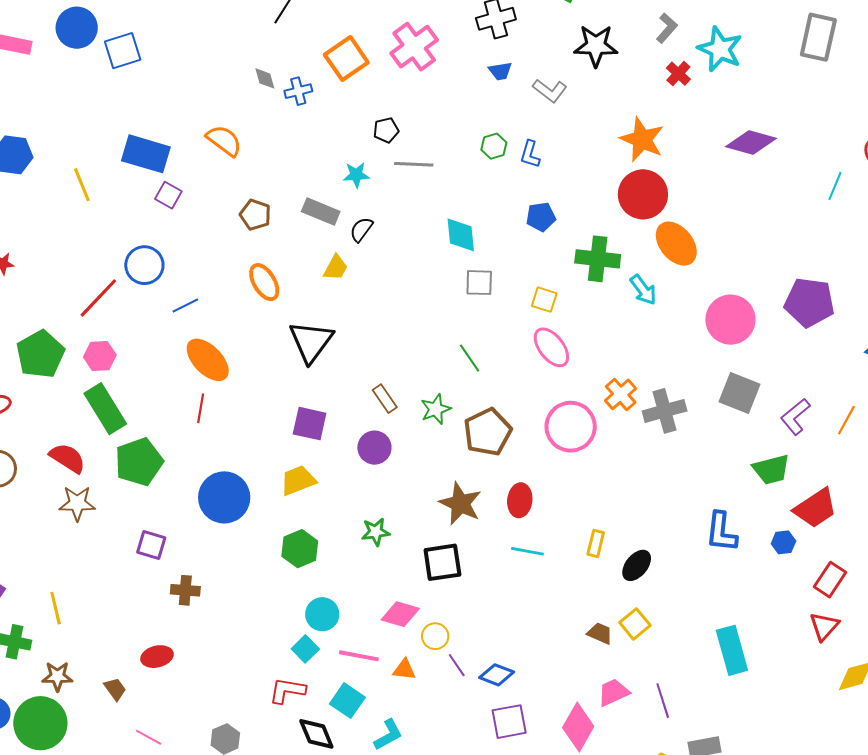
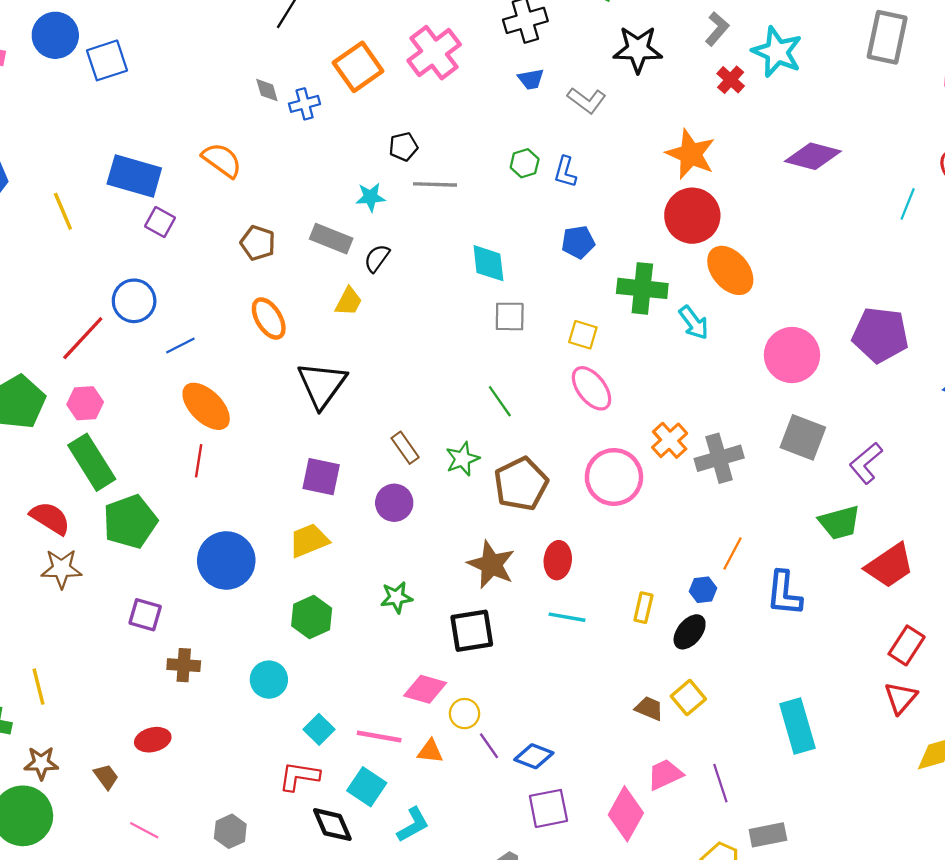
orange line: (846, 420) -> (733, 553), moved
blue hexagon: (783, 542) -> (703, 590), moved
cyan circle: (322, 614) -> (269, 680), moved

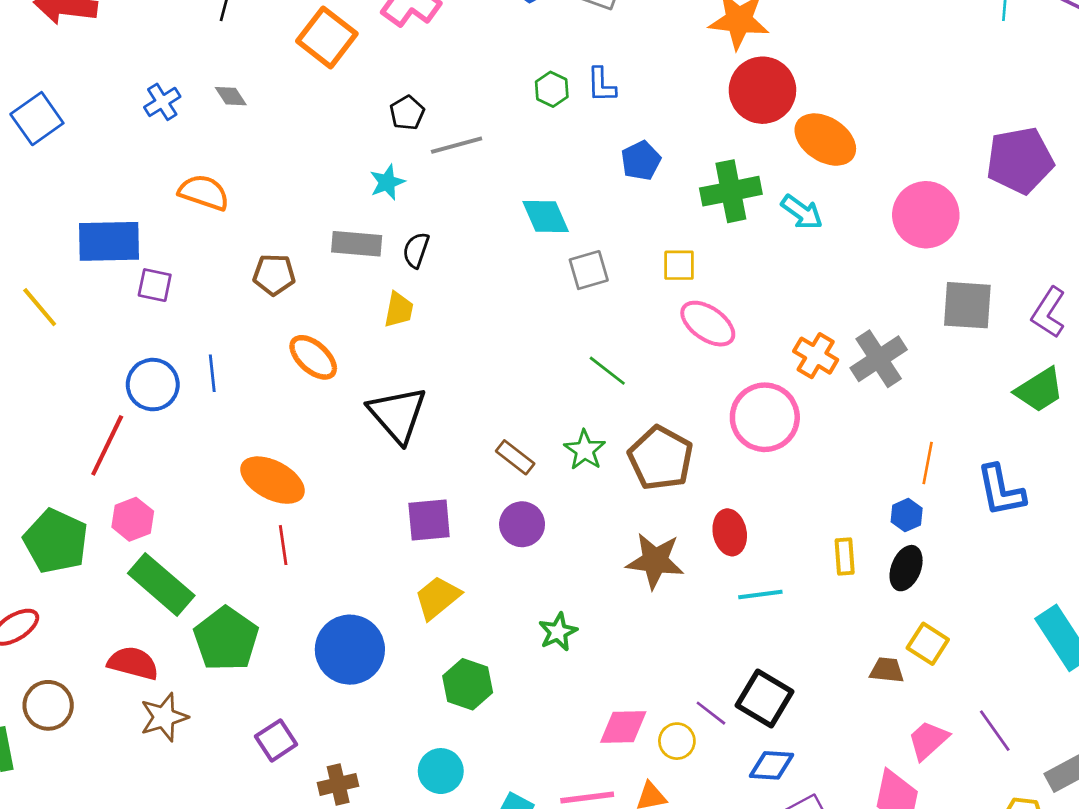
blue cross: (305, 104) -> (162, 102), moved
blue line: (180, 346) -> (212, 373), moved, turned -52
purple square: (145, 615) -> (276, 740), turned -32
black square: (472, 631) -> (765, 699), moved, turned -33
purple line: (489, 746) -> (711, 713), moved

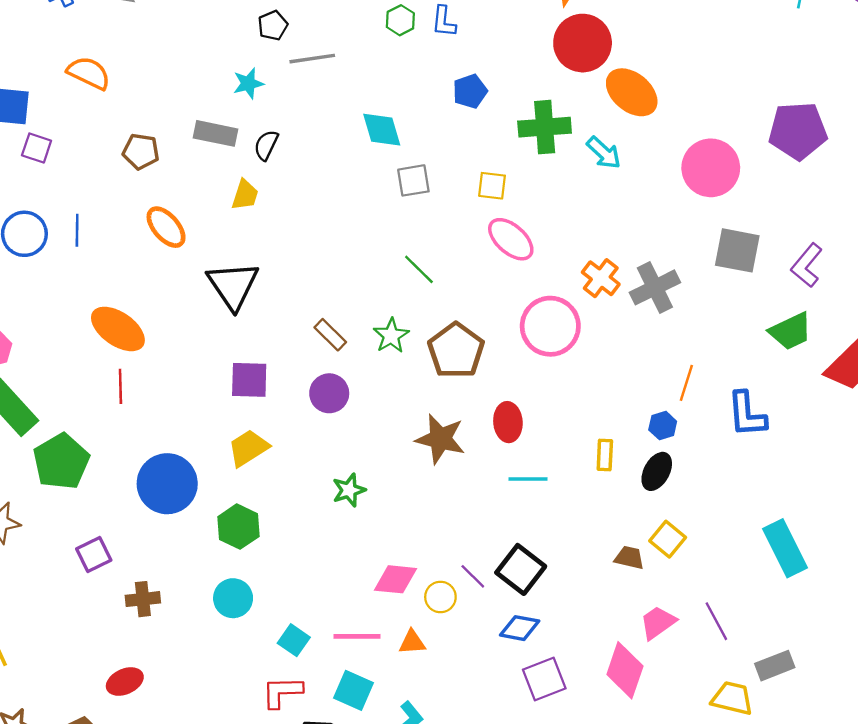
green hexagon: (468, 684) -> (238, 527), moved

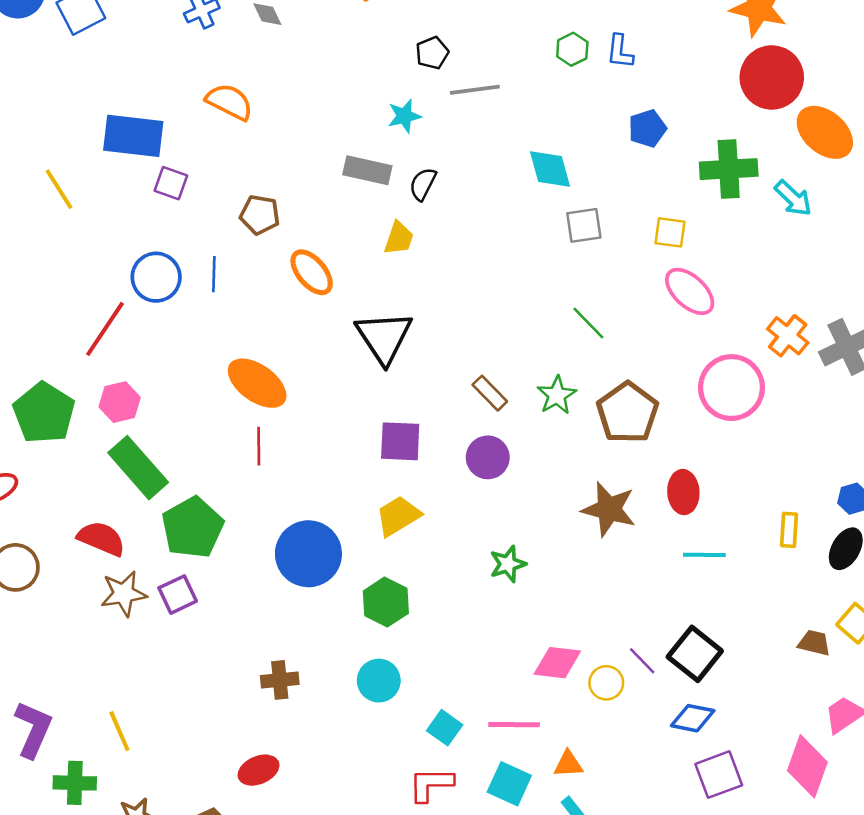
brown pentagon: (141, 151) -> (260, 215), moved
purple square: (94, 554) -> (178, 595), moved
orange triangle: (412, 642) -> (568, 764), moved

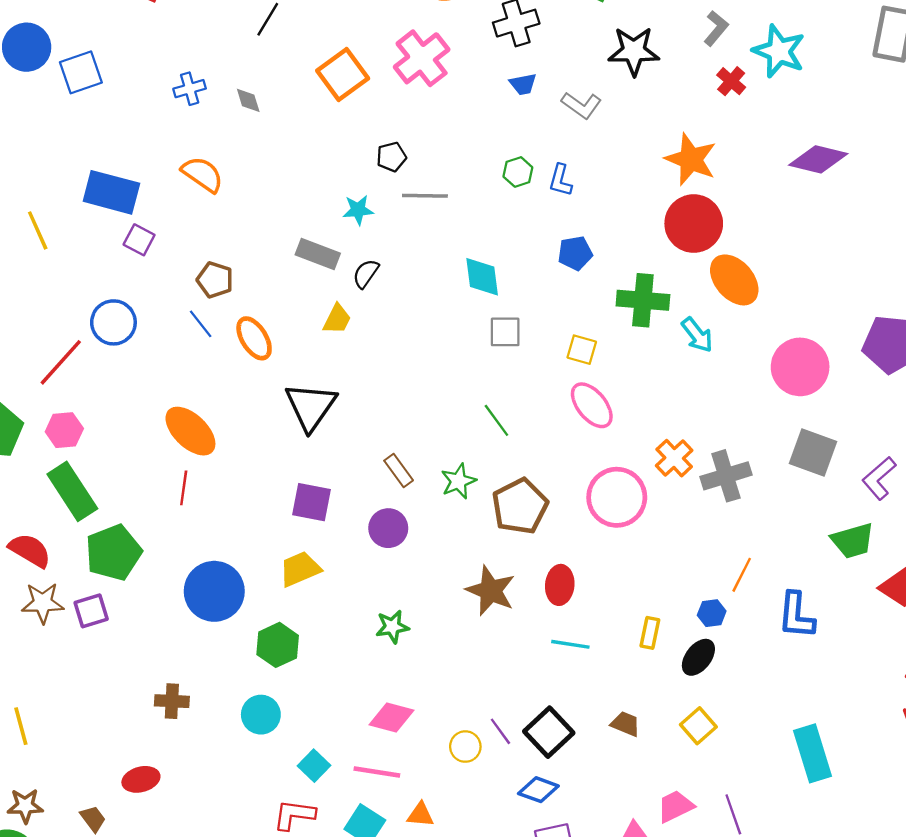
blue line: (214, 274) -> (201, 324), moved, turned -48
brown trapezoid: (814, 643) -> (625, 724), moved
pink diamond: (557, 663) -> (391, 717), moved

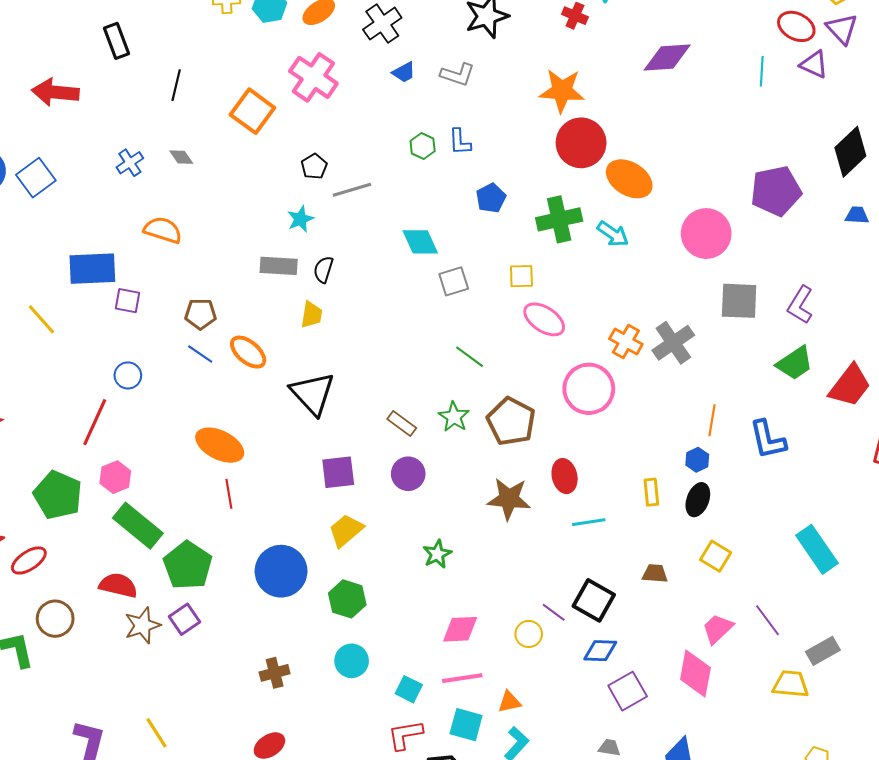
blue circle: (113, 322) -> (128, 375), size x0.7

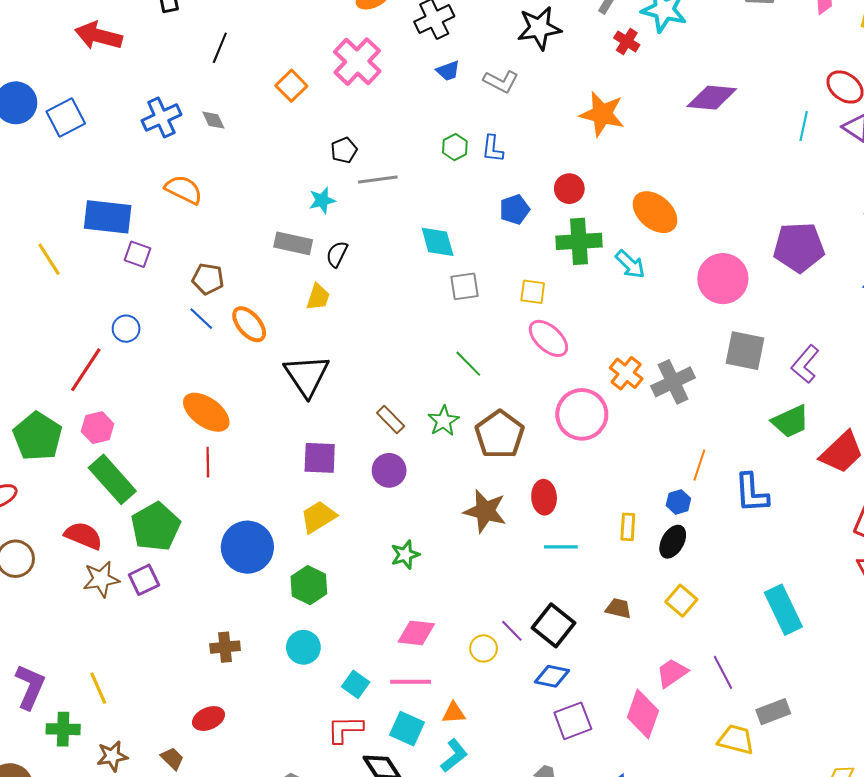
orange square: (252, 111) -> (291, 86), size x0.7
red circle: (581, 143) -> (569, 189), moved, size x0.6
blue cross: (130, 163) -> (161, 118), size x1.4

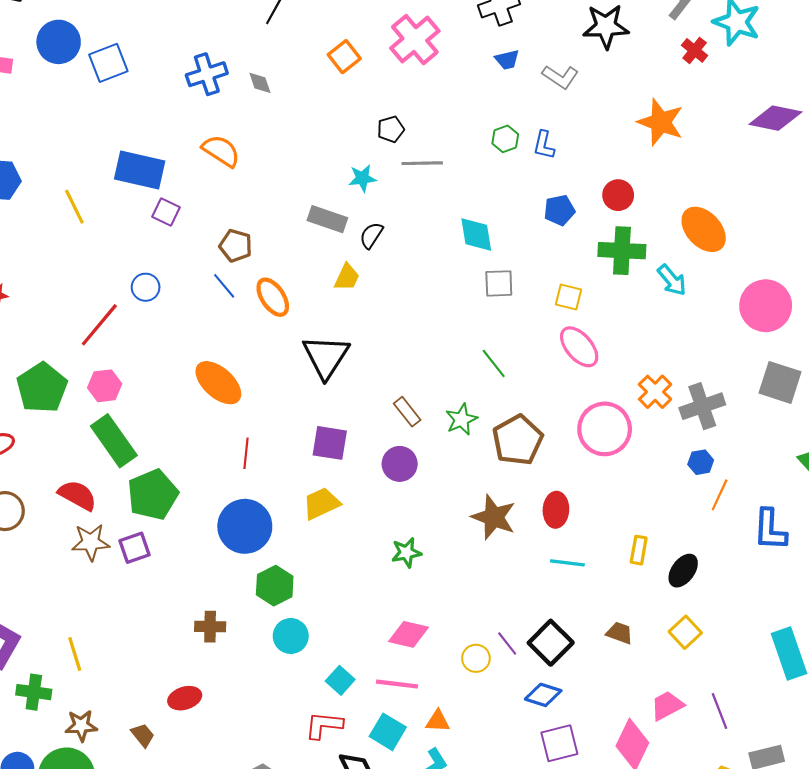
red line: (208, 462) -> (246, 453), moved
blue hexagon: (678, 502) -> (701, 462), moved
green hexagon: (309, 585) -> (275, 586), moved

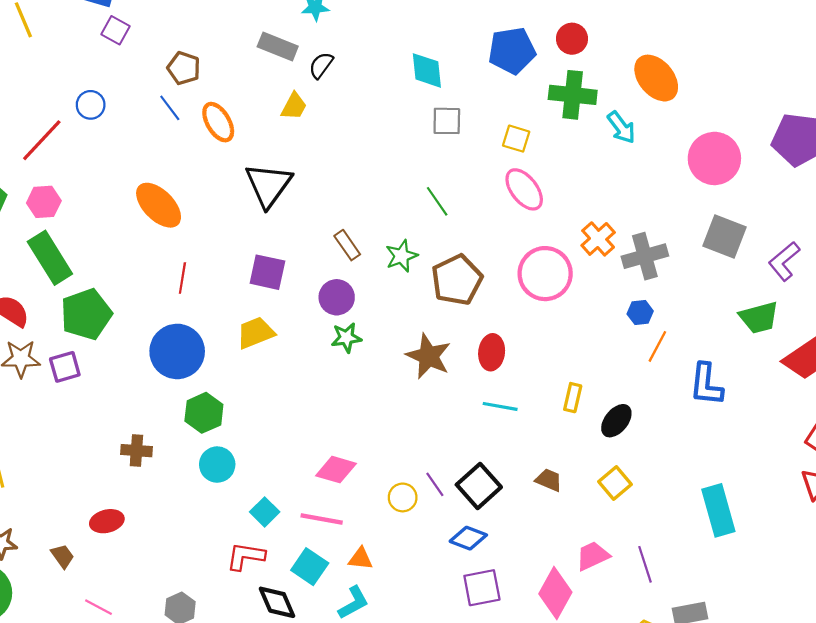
blue pentagon: (559, 210) -> (512, 51), size x1.5
green star: (406, 553) -> (346, 338), moved

